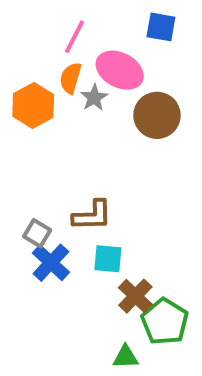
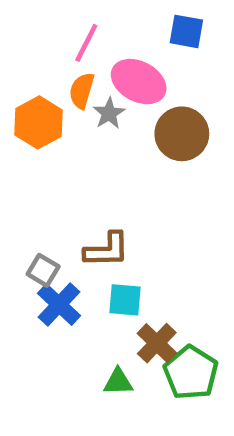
green triangle: (126, 357) -> (118, 382), moved

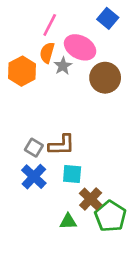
blue square: (186, 31) -> (108, 18), turned 30
gray square: (43, 270) -> (34, 148), moved

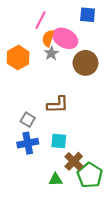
blue square: (108, 18) -> (88, 15), turned -35
orange semicircle: (47, 53) -> (48, 38), moved
brown L-shape: (62, 145) -> (58, 105), moved
blue cross: (34, 177) -> (28, 143), turned 36

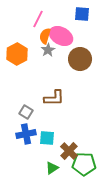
cyan square: (59, 141) -> (47, 138), moved
green pentagon: (90, 175) -> (84, 164), turned -30
green triangle: (56, 180) -> (52, 168), turned -32

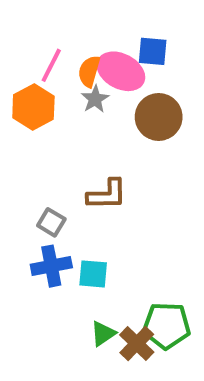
blue square: (82, 14) -> (153, 51), moved
pink line: (38, 19) -> (51, 65), moved
brown cross: (69, 151) -> (137, 343), moved

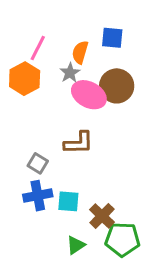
orange semicircle: (89, 71) -> (80, 52), moved
pink ellipse: (121, 71) -> (89, 95), moved
brown cross: (137, 343) -> (102, 216), moved

